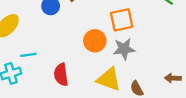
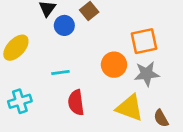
cyan line: (28, 55) -> (60, 72), moved

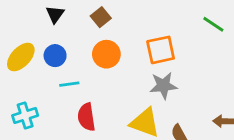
blue circle: (64, 25) -> (55, 56), moved
orange circle: (114, 65) -> (106, 54), moved

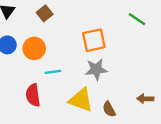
orange circle: (106, 54) -> (34, 48), moved
cyan line: (69, 84) -> (53, 72), moved

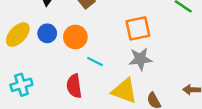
cyan line: (53, 72) -> (95, 61), turned 35

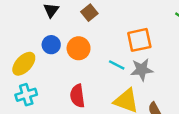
yellow ellipse: (18, 35) -> (24, 64), moved
cyan line: (95, 61) -> (117, 65), moved

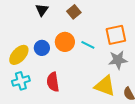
blue circle: (51, 45) -> (42, 48), moved
cyan line: (117, 65) -> (88, 45), moved
red semicircle: (77, 96) -> (53, 82), moved

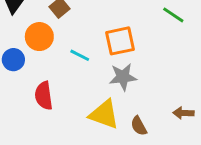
orange circle: (65, 42) -> (39, 37), moved
red semicircle: (53, 82) -> (44, 96), moved

